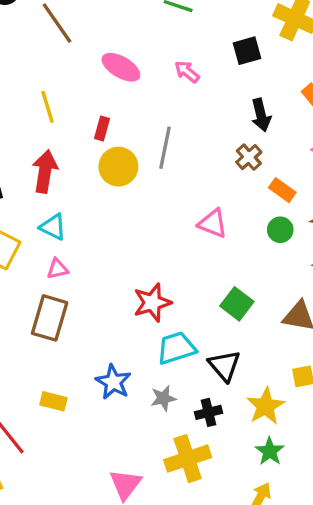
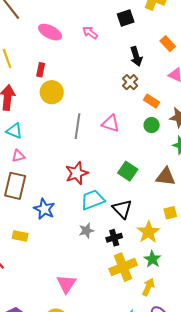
gray line: (165, 148) -> (77, 126), moved
blue star: (113, 382) -> (44, 209), moved
yellow cross: (188, 459) -> (123, 267), moved

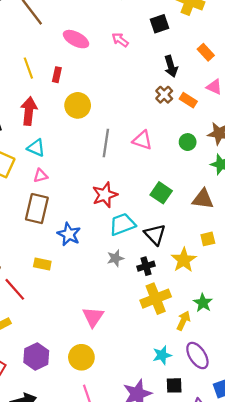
red rectangle: (41, 70) -> (57, 75), moved
orange rectangle: (151, 101) -> (188, 100), moved
green star: (152, 259) -> (203, 303), moved

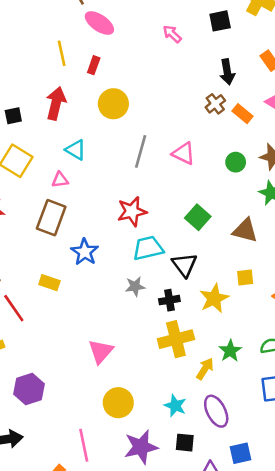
pink ellipse: (76, 39) -> (99, 23), moved
cyan triangle: (36, 148) -> (76, 150), moved
cyan star: (162, 355) -> (175, 406), turned 30
yellow circle: (81, 357) -> (118, 403), moved

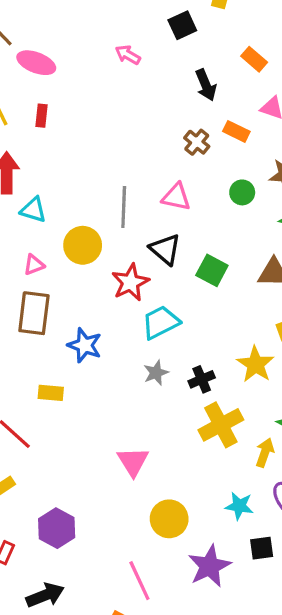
yellow circle: (113, 104) -> (83, 245), moved
brown cross: (215, 104) -> (197, 142), moved
cyan triangle: (76, 150) -> (33, 210), moved
black triangle: (184, 265) -> (165, 249), moved

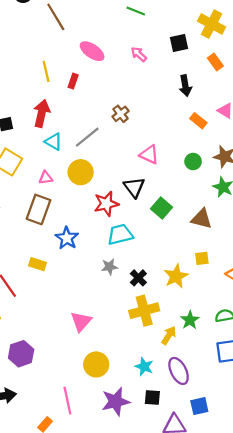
orange rectangle: (254, 59) -> (215, 62), moved
pink ellipse: (36, 63) -> (92, 51), moved
brown cross: (197, 142) -> (121, 114), moved
gray line: (124, 207) -> (87, 137), moved, turned 36
black cross: (202, 379) -> (138, 278), turned -35

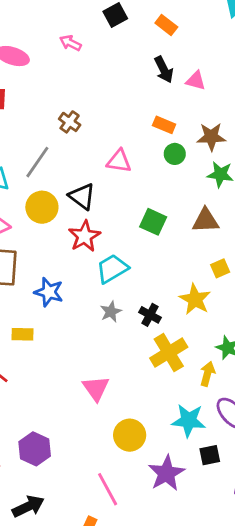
black arrow: (185, 86) -> (164, 70), moved
orange rectangle: (198, 121) -> (164, 125), moved
black triangle: (134, 187) -> (82, 196), moved
cyan star: (144, 367) -> (189, 421), size x1.4

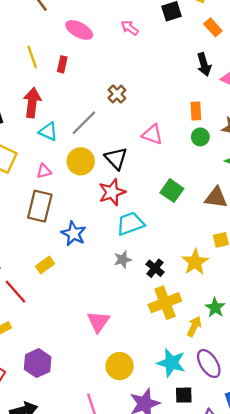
orange rectangle: (164, 125) -> (196, 111), turned 54
yellow rectangle: (22, 334) -> (45, 265), turned -48

